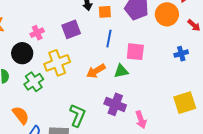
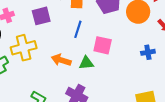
orange arrow: (96, 71) -> (61, 60), turned 42

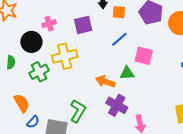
blue line: (78, 29) -> (119, 39), turned 30
orange arrow: (61, 60) -> (105, 82), moved

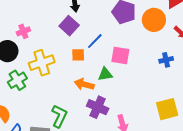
orange square: (119, 12) -> (78, 55), moved
purple square: (83, 25) -> (69, 26), moved, turned -30

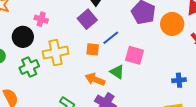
pink cross: (23, 31) -> (41, 19), turned 32
blue cross: (166, 60) -> (179, 80), moved
green triangle: (105, 74) -> (117, 72), turned 35

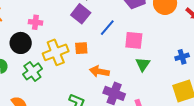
orange square: (93, 49) -> (81, 48), moved
green triangle: (117, 72) -> (143, 64), moved, turned 42

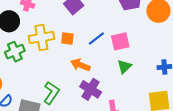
blue line: (107, 28) -> (96, 39), moved
pink square: (134, 40) -> (120, 41), turned -30

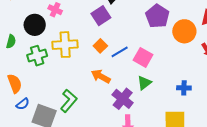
orange square: (67, 38) -> (100, 46), moved, turned 32
pink square: (120, 41) -> (143, 57), turned 36
purple cross: (91, 89) -> (123, 99), moved

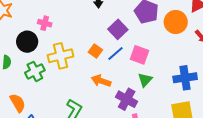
purple square: (101, 16) -> (118, 29), moved
blue cross: (184, 88) -> (185, 78), size x1.6

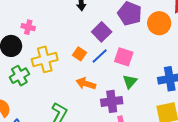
purple cross: (127, 99) -> (112, 101), turned -35

